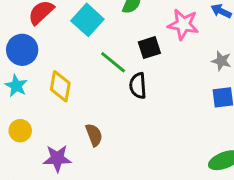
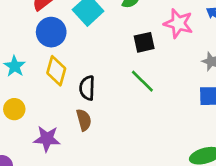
blue circle: (22, 50) -> (51, 32), moved
green line: (113, 62) -> (142, 81), moved
black semicircle: (138, 86) -> (87, 88), moved

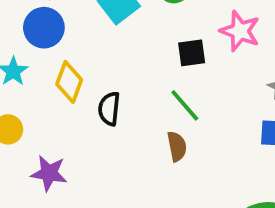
blue circle: (51, 32) -> (44, 28), moved
brown semicircle: (84, 120) -> (177, 146), moved

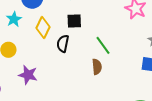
black square: (192, 53) -> (74, 21), moved

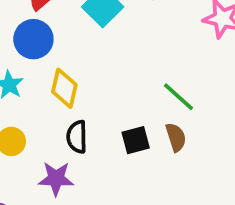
black square: (74, 21) -> (136, 140), moved
black semicircle: (63, 44) -> (77, 137), moved

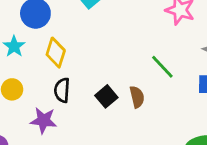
green line: (178, 97) -> (162, 67), moved
black square: (136, 140) -> (106, 96), turned -30

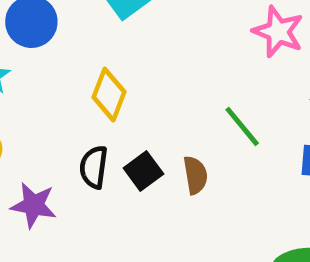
yellow diamond: (56, 53) -> (109, 95), moved
black semicircle: (62, 90) -> (94, 167), moved

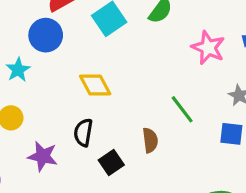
yellow diamond: (109, 95) -> (95, 85), turned -52
black square: (143, 171) -> (111, 163), moved

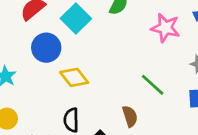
blue circle: (46, 35) -> (46, 48), moved

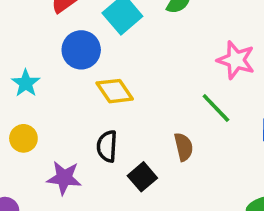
pink star: (165, 28) -> (236, 60), moved

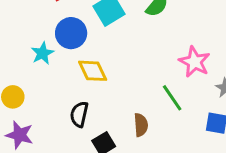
cyan star: (26, 83) -> (42, 53), moved
purple star: (64, 178) -> (20, 135), moved

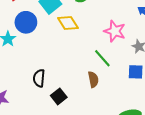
yellow diamond: (93, 71) -> (68, 23), moved
brown semicircle: (141, 125) -> (93, 79), moved

